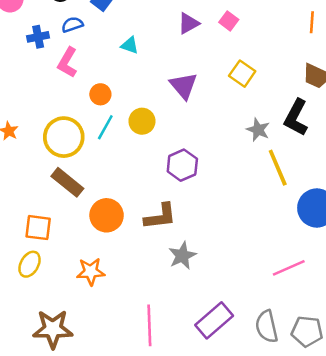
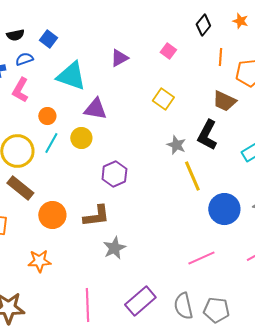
pink square: (229, 21) -> (168, 51), moved
cyan triangle: (130, 45) -> (71, 76), size x2.0
purple triangle: (184, 86) -> (95, 109), moved, turned -40

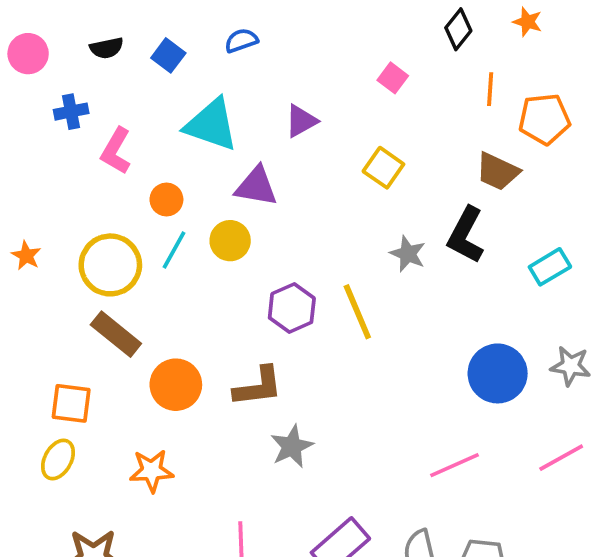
purple triangle: (119, 58) -> (301, 121), moved
blue semicircle: (24, 59) -> (241, 41), moved
yellow line: (192, 176) -> (357, 312), moved

